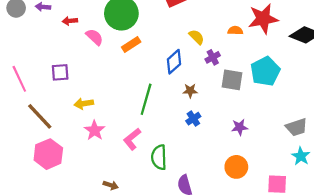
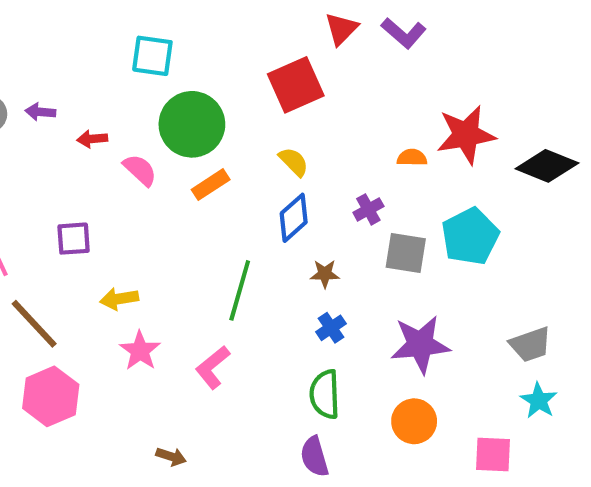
yellow semicircle: (197, 37) -> (294, 162), moved
purple star: (240, 127) -> (420, 344), size x1.8
green semicircle: (159, 157) -> (325, 394), moved

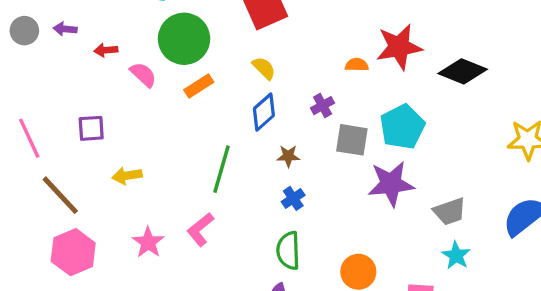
purple star: (420, 344) -> (391, 184), moved
pink star: (140, 351) -> (148, 242), moved

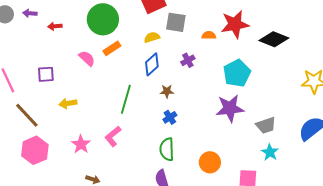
yellow semicircle: (264, 68) -> (152, 37), turned -63
pink semicircle: (143, 75) -> (87, 58), moved
gray square: (352, 140) -> (176, 22), moved

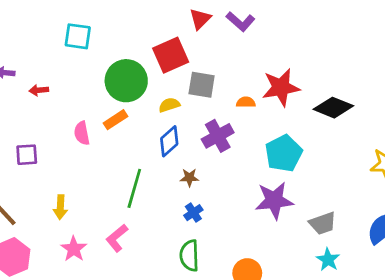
green circle: (103, 19) -> (126, 81), moved
pink semicircle: (87, 58) -> (82, 133), turned -144
purple cross: (188, 60) -> (218, 136), size x1.6
yellow arrow: (68, 103) -> (60, 207), moved, turned -78

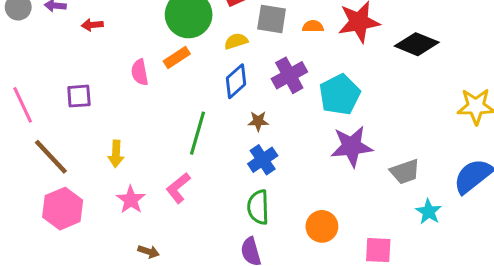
orange semicircle: (246, 102) -> (313, 26), moved
cyan pentagon: (284, 153) -> (340, 95), moved
blue cross: (193, 213) -> (263, 160), size x1.4
cyan star: (328, 260) -> (429, 212), moved

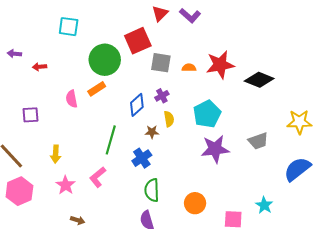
yellow semicircle: (236, 41) -> (169, 119), moved, turned 98
purple cross: (289, 75) -> (162, 96), moved, size x0.6
blue cross: (263, 160) -> (142, 158), moved
gray trapezoid: (405, 172) -> (258, 141), moved
cyan star: (429, 212) -> (264, 205), moved

